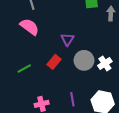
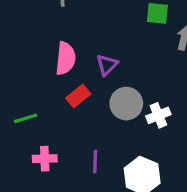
pink semicircle: (30, 27) -> (65, 58), moved, turned 48
green line: (24, 68) -> (26, 118), moved

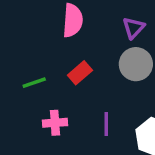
purple triangle: (107, 65) -> (133, 28), moved
red rectangle: (78, 96) -> (80, 73), moved

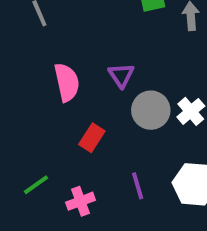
purple triangle: (133, 28) -> (121, 75), moved
green line: (34, 83) -> (36, 185), moved

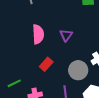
gray circle: (151, 110) -> (78, 70), moved

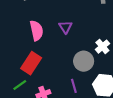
red rectangle: (46, 64) -> (31, 63), moved, size x1.5

